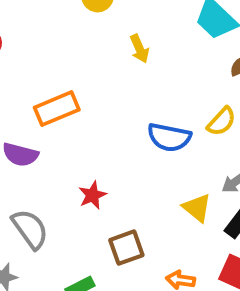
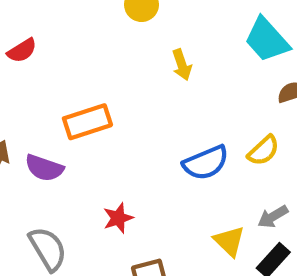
blue semicircle: (169, 137) -> (206, 163), turned -39

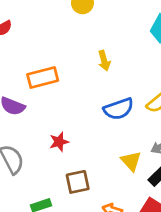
yellow arrow: (182, 65) -> (104, 61), moved

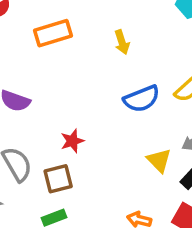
orange rectangle: (43, 77) -> (53, 33), moved
brown square: (78, 182) -> (58, 179), moved

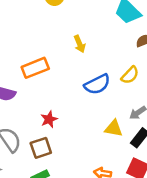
orange rectangle: (53, 33) -> (35, 68), moved
yellow triangle: (159, 160) -> (114, 128), turned -30

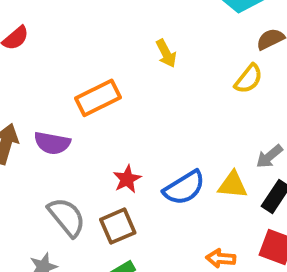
yellow semicircle: (130, 75) -> (248, 79), moved
blue semicircle: (97, 84) -> (184, 188), moved

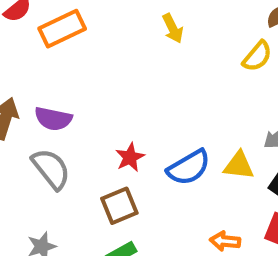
orange rectangle: (98, 98) -> (62, 29), moved
gray semicircle: (67, 217) -> (51, 169), moved

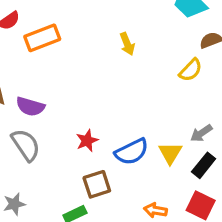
yellow triangle: (239, 165) -> (170, 153), turned 50
brown square: (119, 206) -> (97, 184), moved

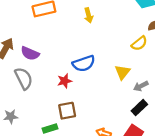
yellow arrow: (127, 44) -> (89, 15), moved
blue semicircle: (132, 152) -> (84, 63), moved
yellow triangle: (170, 153) -> (123, 72), moved

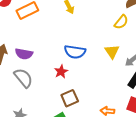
blue semicircle: (84, 63) -> (75, 52), turned 40

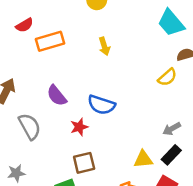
yellow triangle: (112, 52) -> (143, 159), moved, turned 49
purple semicircle: (24, 54) -> (57, 96), moved, turned 30

